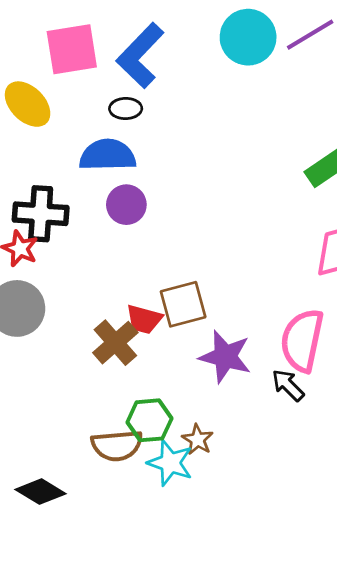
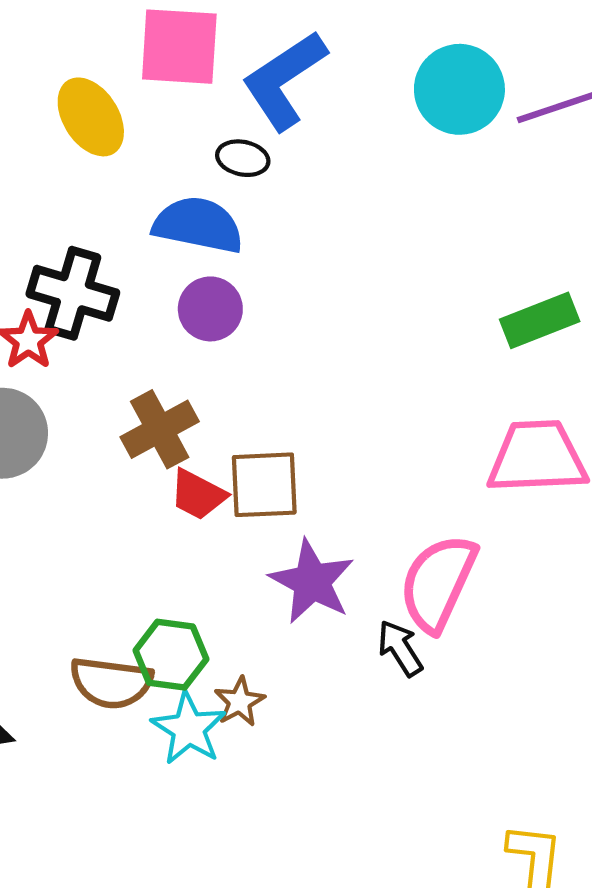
brown cross: (115, 343) -> (160, 429), moved

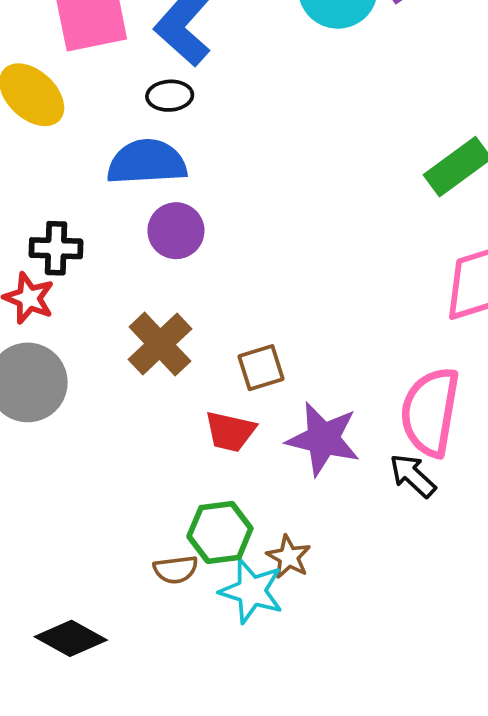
black cross: (73, 293) -> (56, 248), size x0.7
brown square: (264, 485) -> (261, 368), size x0.7
red trapezoid: (198, 495) -> (230, 431), moved
brown semicircle: (111, 683) -> (176, 570), size x0.6

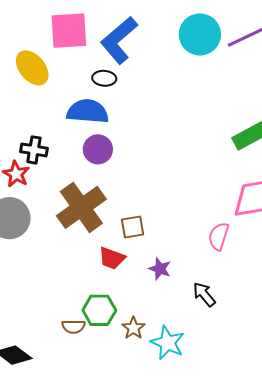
brown cross: (160, 344) -> (81, 207), size x1.4
pink semicircle: (430, 412) -> (219, 236), moved, size x0.6
purple star: (323, 439) -> (160, 269), size x0.6
cyan star: (252, 591) -> (168, 343), moved

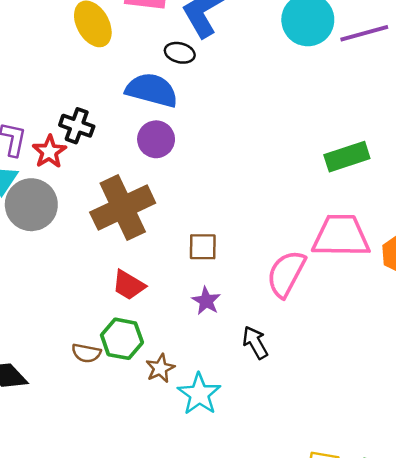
brown square: (133, 227) -> (203, 247), moved
pink semicircle: (219, 236) -> (286, 274), size x1.4
red trapezoid: (112, 258) -> (129, 285), moved

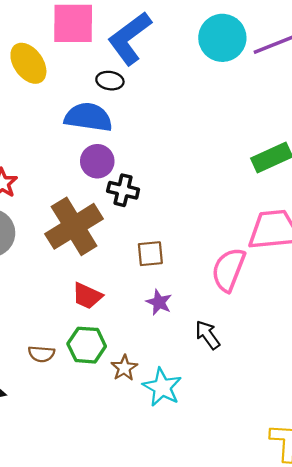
black cross: (77, 126) -> (123, 190), moved
brown semicircle: (86, 353) -> (41, 354), moved

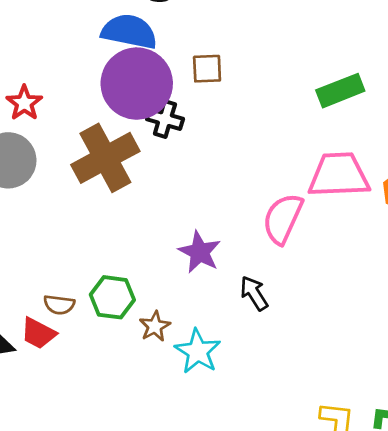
purple circle: (97, 161) -> (137, 84), size x1.8
brown square: (150, 254) -> (207, 69), moved
red trapezoid: (87, 296) -> (38, 333), moved
purple star: (159, 302) -> (200, 252), size x1.4

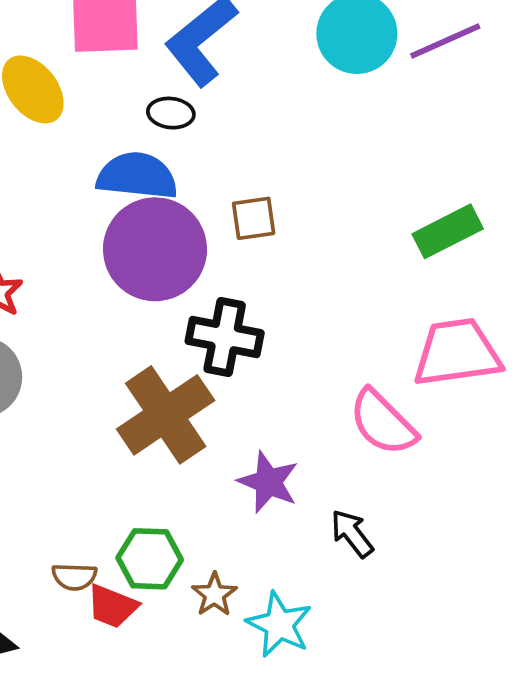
black cross: (165, 119) -> (225, 337), moved, size x1.4
brown cross: (105, 158) -> (166, 415), moved
pink semicircle: (283, 219) -> (383, 422), turned -64
red trapezoid: (38, 333) -> (112, 606), moved

